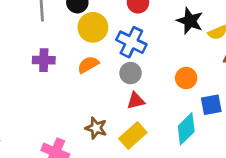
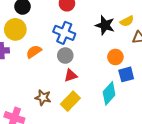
black star: (190, 21) -> (105, 25), moved
yellow circle: (93, 27) -> (15, 29), moved
orange circle: (186, 78) -> (115, 57), moved

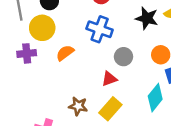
gray circle: (65, 56) -> (123, 57), moved

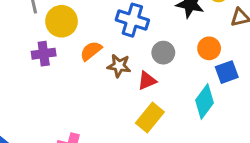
brown star: (78, 106) -> (119, 66), moved

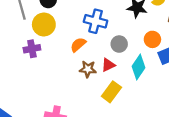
orange semicircle: (91, 51) -> (78, 45), moved
brown star: (119, 66) -> (88, 69), moved
cyan diamond: (204, 101) -> (138, 67), moved

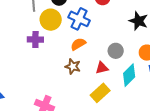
blue cross: (96, 21) -> (79, 19), moved
brown star: (88, 69) -> (73, 66), moved

